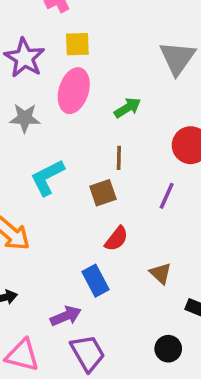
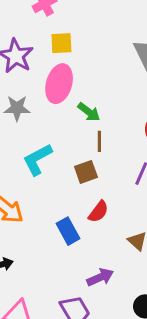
green arrow: (128, 108) -> (89, 112), moved, turned 70
blue rectangle: (95, 281) -> (68, 231), moved
purple arrow: (66, 316) -> (100, 277), moved

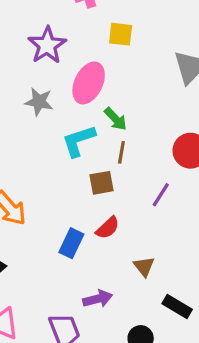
yellow square: (61, 43) -> (121, 34), moved
cyan L-shape: (37, 159) -> (79, 141), moved
blue rectangle: (68, 231) -> (71, 243), turned 45

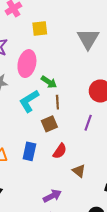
blue rectangle: (71, 243) -> (29, 151), moved
brown triangle: (144, 267) -> (79, 171), moved
purple arrow: (98, 299) -> (52, 196), moved

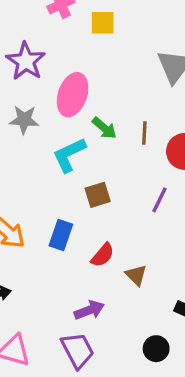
yellow square: (40, 29) -> (103, 23), moved
brown line: (57, 102) -> (144, 133), moved
red semicircle: (60, 151) -> (103, 255), moved

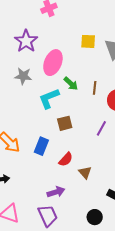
yellow square: (103, 23) -> (88, 41), moved

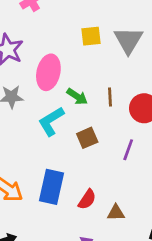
brown square: (65, 123) -> (87, 138), moved
blue rectangle: (41, 146) -> (51, 187), size x1.4
brown triangle: (85, 172) -> (116, 213), turned -40

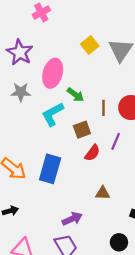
yellow square: (91, 36) -> (90, 45), turned -36
brown line: (110, 97) -> (103, 108), moved
red semicircle: (87, 199) -> (92, 153), moved

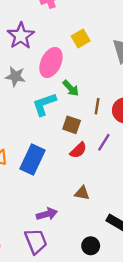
yellow square: (90, 45) -> (81, 39), moved
brown square: (82, 130) -> (72, 125), turned 30

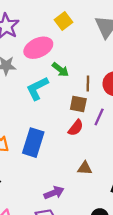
pink ellipse: (51, 63) -> (38, 48), turned 48
brown square: (72, 125) -> (78, 104), moved

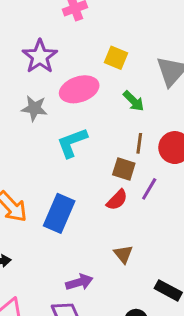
yellow square: (63, 21) -> (116, 58), turned -36
green arrow: (60, 70) -> (134, 101), moved
brown triangle: (85, 168) -> (123, 254), turned 42

